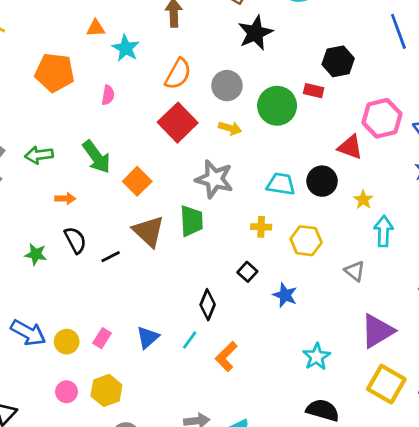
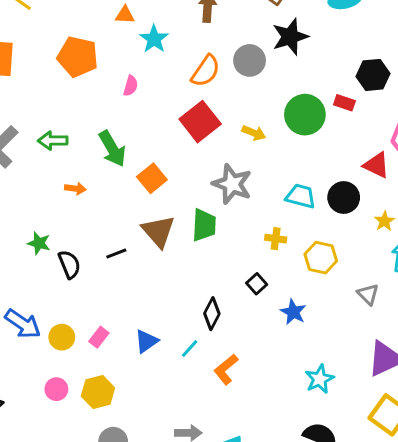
gray circle: (227, 86) -> (250, 60), moved
black semicircle: (75, 240) -> (69, 264), moved

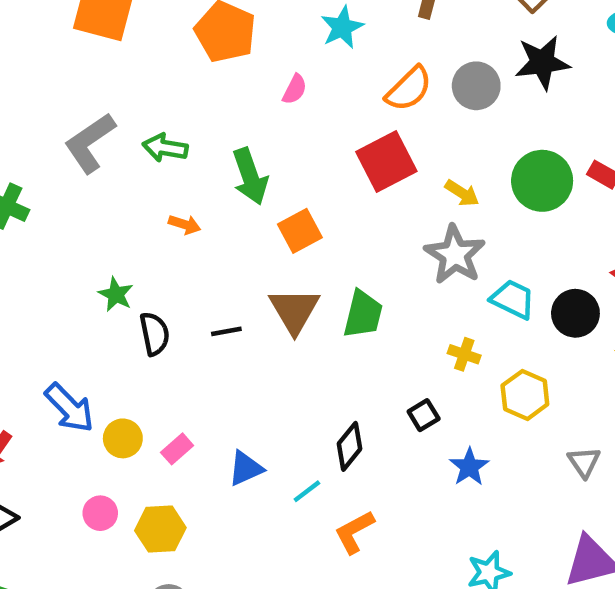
gray star: (232, 184) -> (455, 255), moved

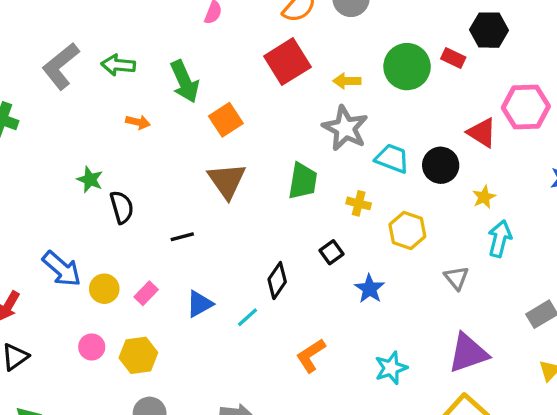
yellow arrow: (462, 193) -> (347, 81), turned 152
green trapezoid: (363, 314) -> (303, 181), moved
black line: (226, 331) -> (182, 237), moved
orange L-shape: (354, 532) -> (311, 356), moved

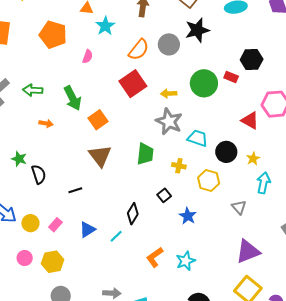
black circle: (441, 165) -> (226, 152), moved
cyan star: (391, 368) -> (186, 261), moved

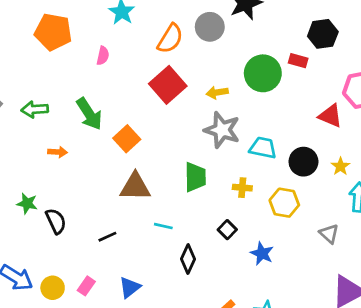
brown triangle: (100, 156) -> (135, 187), turned -45
cyan line: (116, 236) -> (163, 226), moved, turned 64

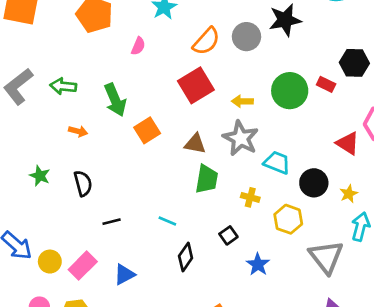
brown triangle: (135, 187) -> (195, 144), moved, size x0.7
black semicircle: (56, 221) -> (83, 183), moved
gray triangle: (329, 234) -> (326, 257), size x1.8
pink rectangle: (86, 286) -> (83, 266), size x1.5

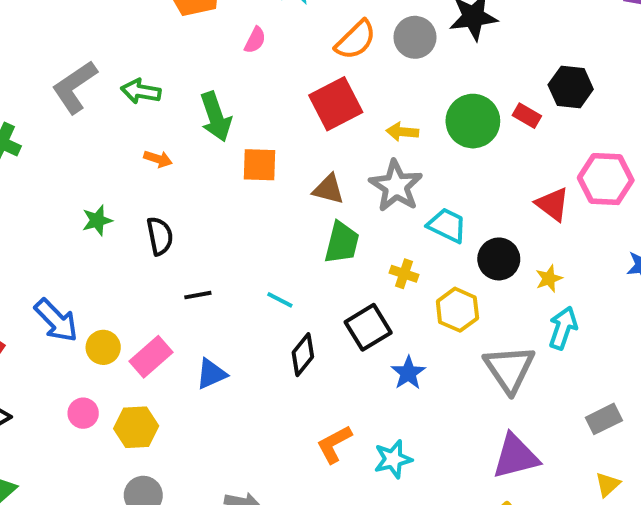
orange square: (147, 130) -> (259, 165), turned 30
green star: (40, 176) -> (97, 220), turned 30
black square: (228, 235) -> (368, 327), size x1.6

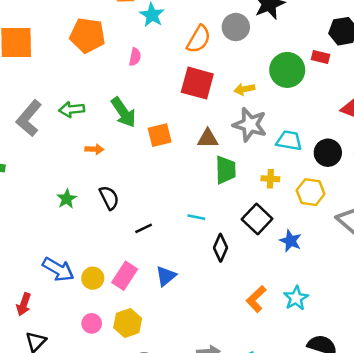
red square: (336, 104) -> (197, 83), turned -32

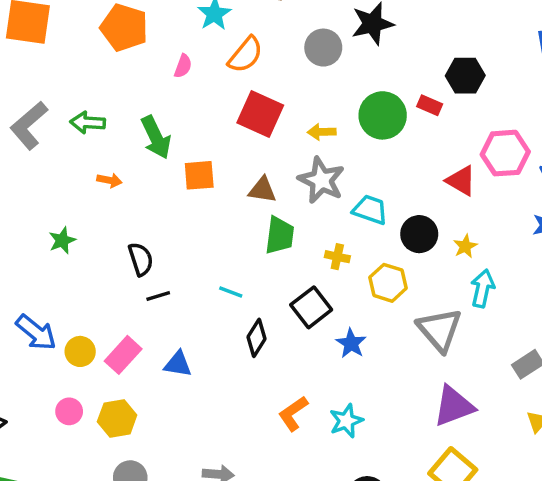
orange semicircle: (199, 39) -> (245, 55), moved
black semicircle: (109, 198) -> (141, 259), moved
blue triangle: (166, 276) -> (178, 364), turned 40

